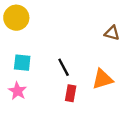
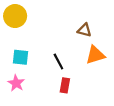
brown triangle: (112, 33) -> (84, 30), moved
orange triangle: (103, 79) -> (95, 55), moved

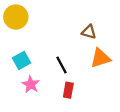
cyan square: (21, 57) -> (22, 60), turned -35
pink star: (16, 83) -> (31, 84), moved

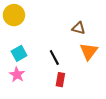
orange triangle: (100, 58) -> (89, 51), turned -36
pink star: (31, 84) -> (17, 75), moved

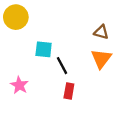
brown triangle: (79, 28) -> (101, 32), moved
cyan square: (19, 53) -> (44, 49), moved, turned 35

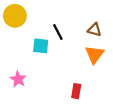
black line: (62, 66) -> (58, 32), moved
red rectangle: (69, 91) -> (76, 91), moved

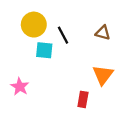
yellow circle: (15, 16) -> (34, 25), moved
orange triangle: (94, 55) -> (103, 75), moved

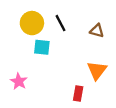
black line: (63, 35) -> (61, 23), moved

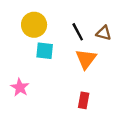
black line: (61, 23) -> (78, 32), moved
orange triangle: (97, 70) -> (86, 59), moved

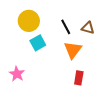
cyan square: (45, 51) -> (38, 43), turned -35
red rectangle: (84, 100) -> (79, 78), moved

